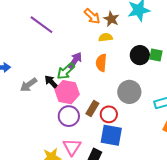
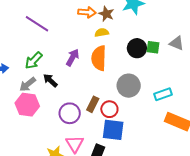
orange arrow: (92, 16) -> (87, 12), turned -36
orange semicircle: (101, 63) -> (99, 58), size x1.4
green arrow: (66, 71) -> (34, 60), moved
pink hexagon: (67, 92) -> (27, 105), moved

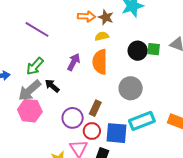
gray arrow: (28, 84) -> (30, 90), size x1.4
cyan rectangle: (163, 94) -> (142, 121), moved, size x1.4
red circle: (109, 109) -> (92, 131), moved

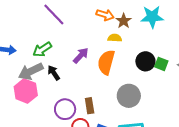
brown rectangle: (95, 108) -> (90, 106), turned -49

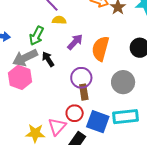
yellow semicircle: (115, 38) -> (59, 20), moved
green arrow: (42, 49) -> (36, 36), turned -30
purple circle: (65, 109) -> (81, 78), moved

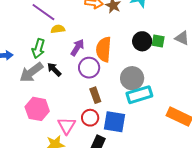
pink hexagon: (20, 77) -> (37, 109), moved
purple circle: (81, 78) -> (89, 68), moved
cyan rectangle: (125, 117) -> (139, 95), moved
pink triangle: (57, 126) -> (67, 126), moved

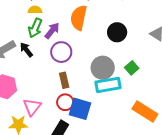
green square: (158, 41) -> (132, 68), moved, turned 32
green arrow: (38, 49) -> (35, 28), moved
orange semicircle: (104, 49) -> (79, 18), moved
red circle: (90, 118) -> (65, 102), moved

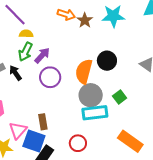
orange semicircle: (79, 18) -> (84, 71), moved
brown rectangle: (64, 80) -> (43, 122), moved
red circle: (65, 102) -> (78, 143), moved
blue square: (80, 109) -> (34, 141), moved

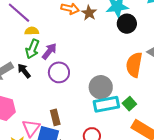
black circle: (107, 61) -> (127, 24), moved
orange semicircle: (84, 71) -> (134, 65), moved
green square: (120, 97) -> (129, 104), moved

